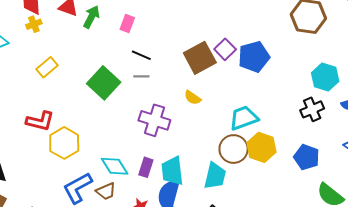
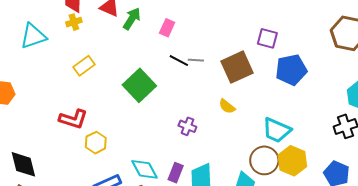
purple square: (225, 49) -> (267, 38), moved, turned -35
gray line: (141, 76) -> (196, 60), moved
cyan trapezoid: (244, 118) -> (277, 130), turned -140
purple cross: (154, 120) -> (187, 126), size x0.6
yellow hexagon: (64, 143) -> (96, 143), size x0.7

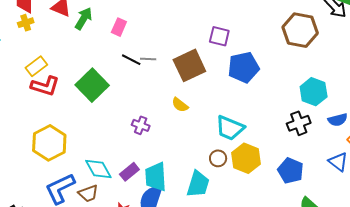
red L-shape: (73, 119) -> (45, 86), moved
yellow hexagon: (96, 143) -> (49, 143), size x1.6
brown circle: (264, 160) -> (218, 158), size x0.6
purple rectangle: (176, 173) -> (129, 172), turned 30

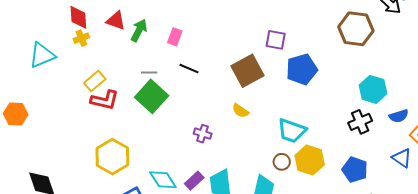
gray line: (148, 59) -> (149, 73), moved

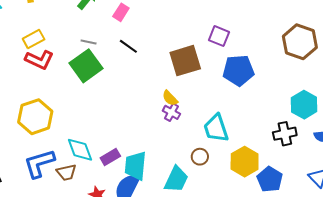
cyan trapezoid: (292, 131) -> (216, 128), turned 40
purple cross: (203, 134) -> (171, 112), moved
yellow hexagon: (310, 160) -> (245, 162), moved

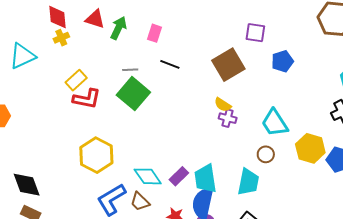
blue pentagon: (238, 70) -> (282, 61), size x0.7
brown trapezoid: (66, 172) -> (140, 202), turned 70

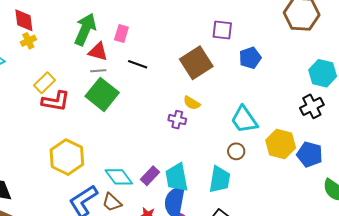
red triangle: (95, 19) -> (98, 52), moved
green arrow: (118, 28) -> (85, 29), size x1.4
purple cross: (228, 118) -> (177, 120), moved

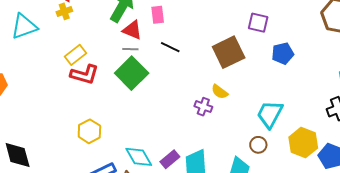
pink rectangle: (121, 34) -> (158, 15), turned -30
cyan trapezoid: (244, 120) -> (270, 114), turned 56
yellow hexagon: (67, 157) -> (89, 131), size x0.7

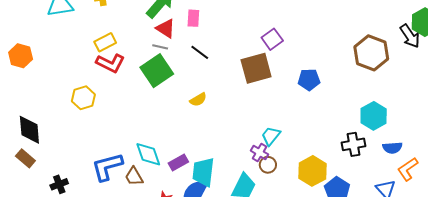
purple square: (258, 23) -> (272, 39), moved, turned 30
yellow semicircle: (220, 92) -> (198, 100), moved, turned -78
purple cross: (203, 107) -> (259, 153), moved
cyan trapezoid: (270, 114) -> (271, 136), moved, size x0.7
yellow hexagon: (89, 131) -> (83, 98), moved

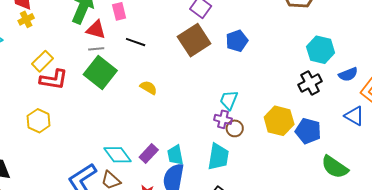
blue pentagon: (309, 80) -> (237, 41), moved
yellow semicircle: (198, 100) -> (148, 88), turned -102
cyan trapezoid: (203, 172) -> (175, 155), size x0.7

